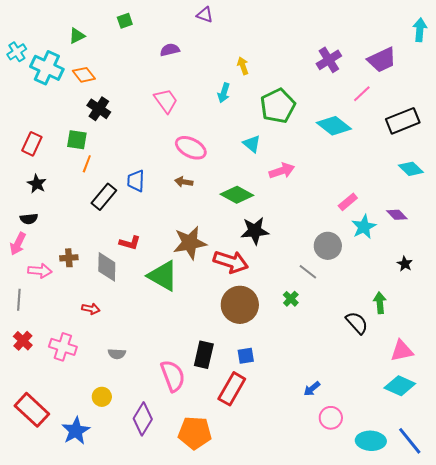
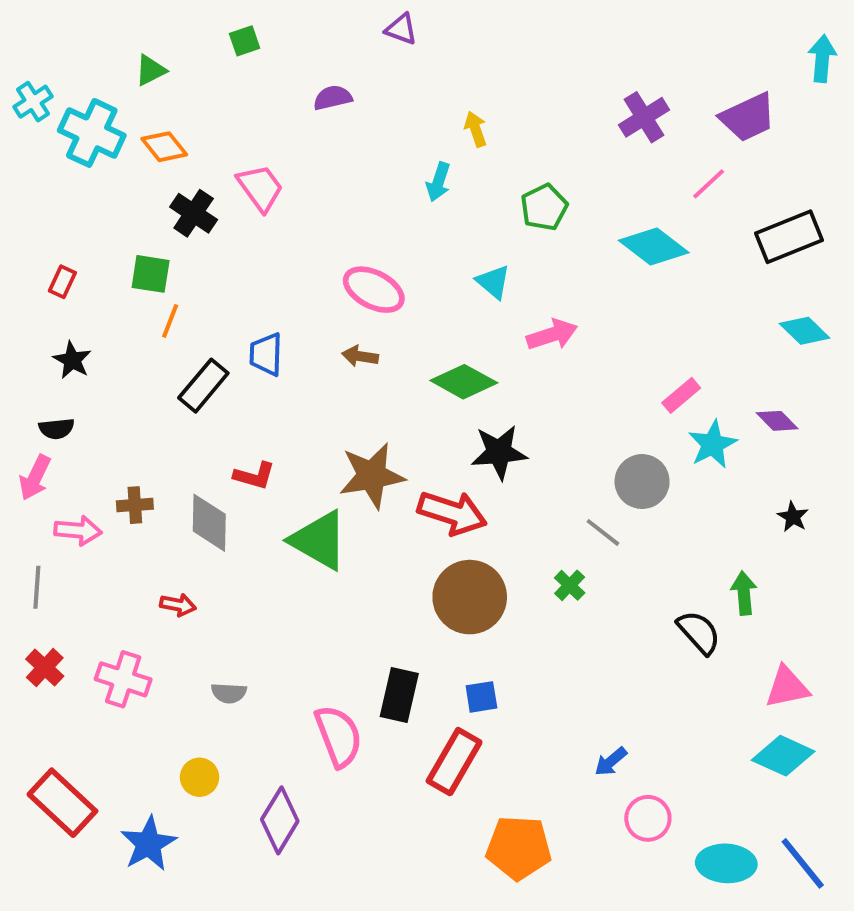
pink trapezoid: (166, 101) -> (260, 188), moved
green pentagon: (278, 106) -> (544, 207), size x0.7
red rectangle: (32, 144) -> (62, 282), size x0.7
orange pentagon: (195, 433) -> (519, 848), moved

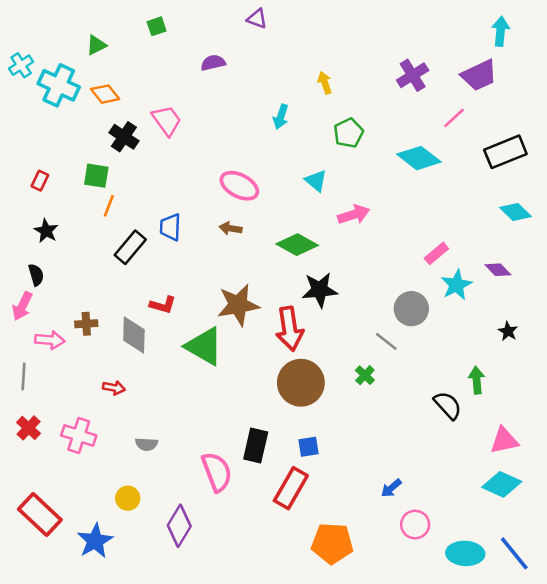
cyan arrow: (822, 59) -> (500, 31), moved
yellow arrow: (476, 129) -> (325, 83), moved
black semicircle: (57, 429) -> (36, 275), turned -100
red arrow: (452, 513) -> (290, 329), turned 63

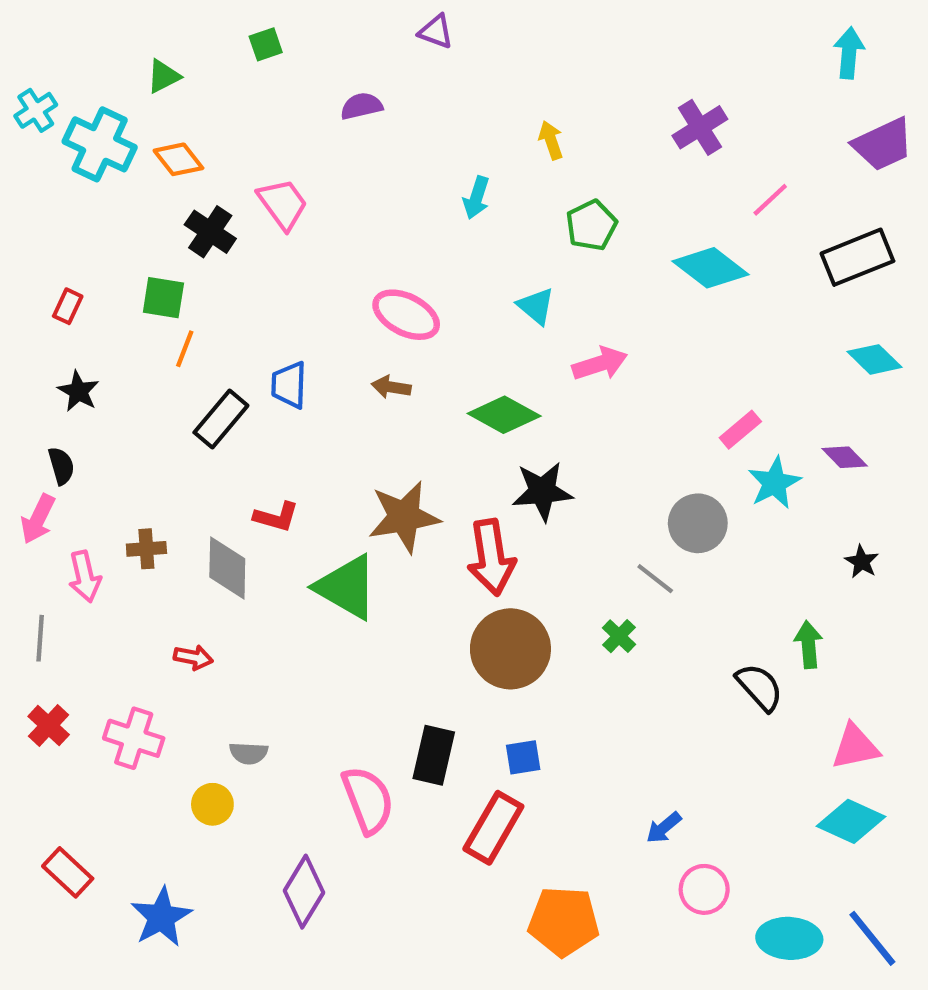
purple trapezoid: (479, 75) -> (883, 144), moved
pink arrow: (50, 340) -> (85, 577), turned 72
yellow circle: (128, 498) -> (212, 804), moved
red rectangle: (40, 514) -> (68, 872), size x0.7

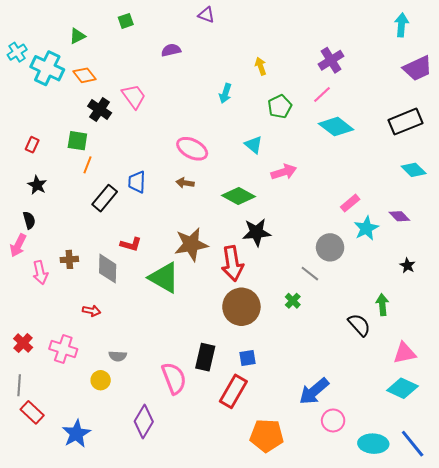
pink line: (770, 200) -> (322, 94), moved
gray line: (40, 638) -> (19, 385), moved
blue arrow: (664, 828) -> (314, 391), size x1.8

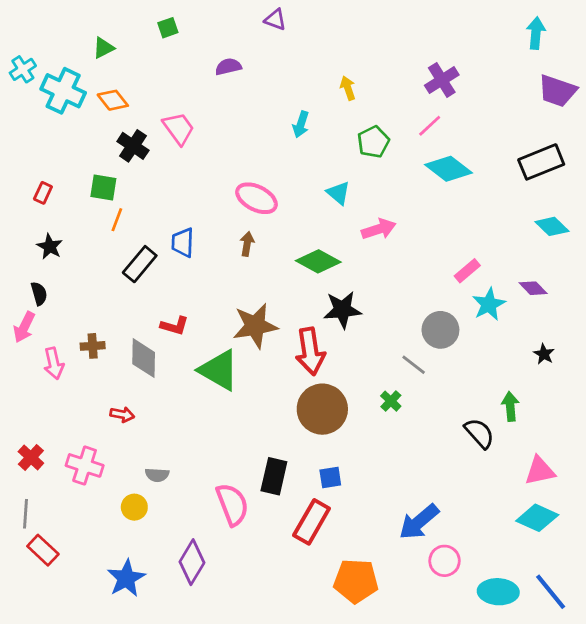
purple trapezoid: (418, 68) -> (557, 91), turned 44
brown arrow: (185, 183) -> (247, 244), turned 90
blue star: (76, 434) -> (126, 578), moved

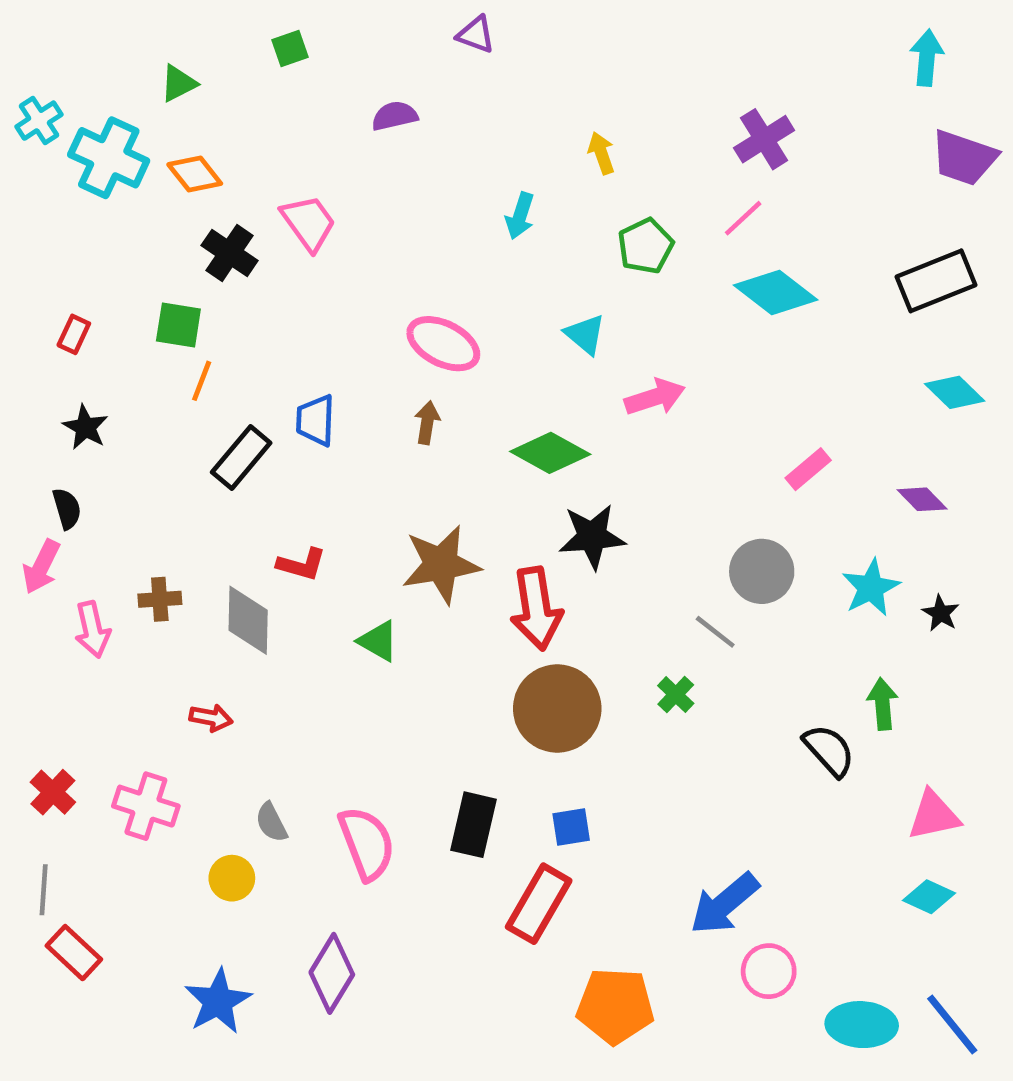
cyan star: (489, 304) -> (871, 588), moved
green triangle: (219, 370) -> (378, 641), size x0.6
gray semicircle: (157, 475) -> (271, 822), turned 60
pink semicircle: (232, 504) -> (367, 843), moved
cyan diamond: (537, 518) -> (929, 897), size x0.7

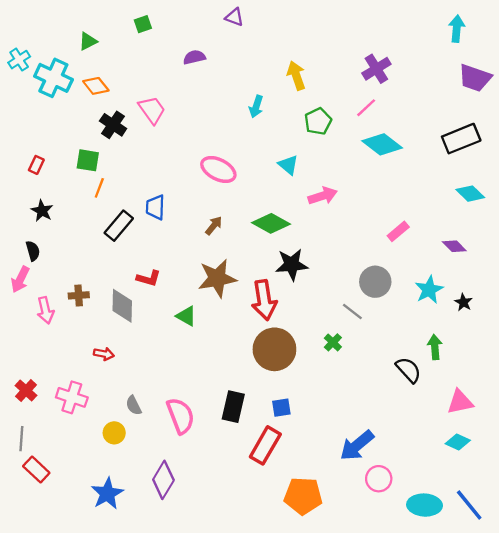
yellow arrow: (601, 153) -> (296, 76), size x1.4
brown arrow: (427, 423) -> (214, 226), moved, turned 30

